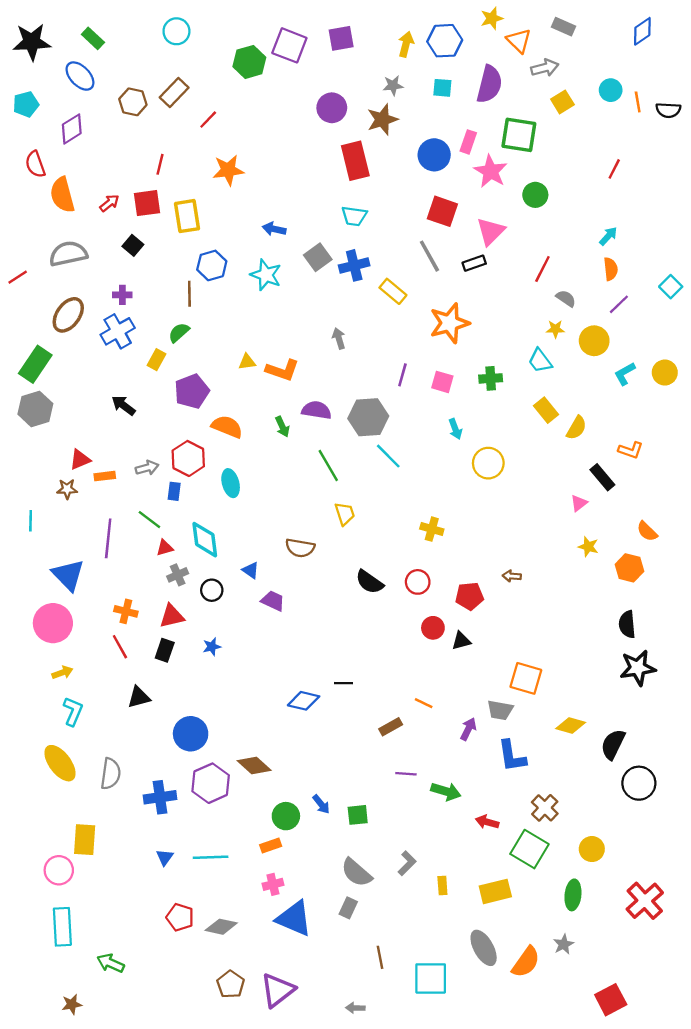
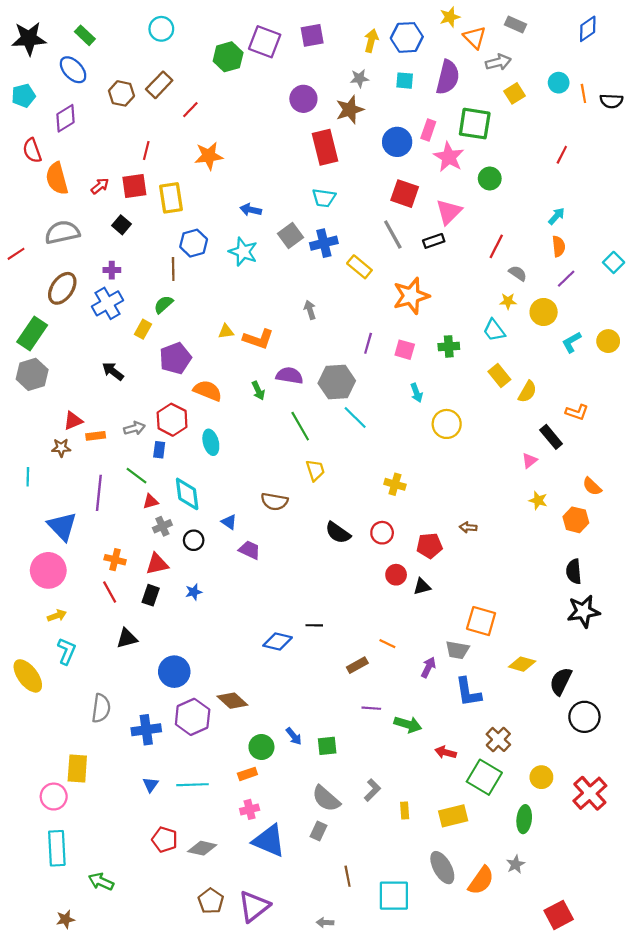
yellow ellipse: (60, 763) -> (28, 676), moved
red cross: (645, 901) -> (590, 793), moved

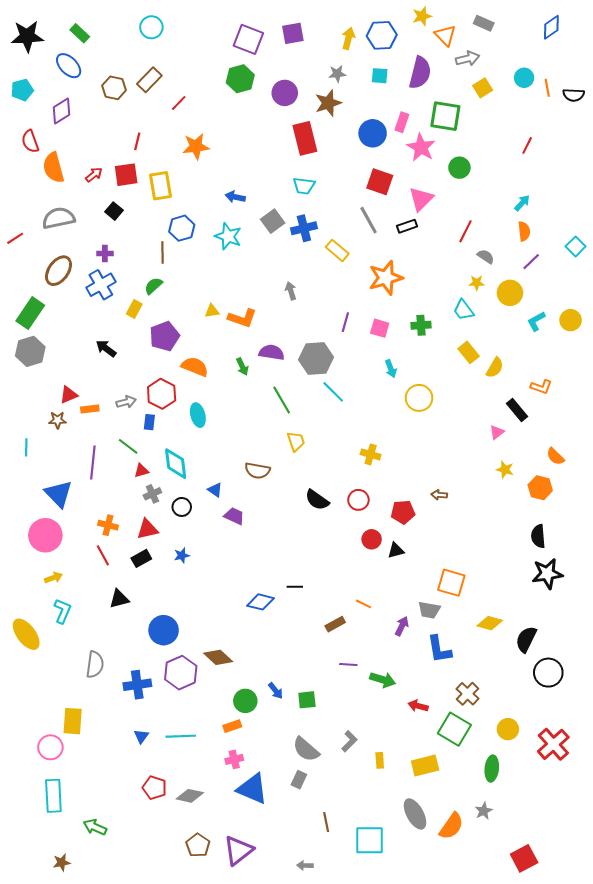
green hexagon: (228, 57) -> (240, 79), moved
black rectangle: (151, 595) -> (141, 558), turned 42

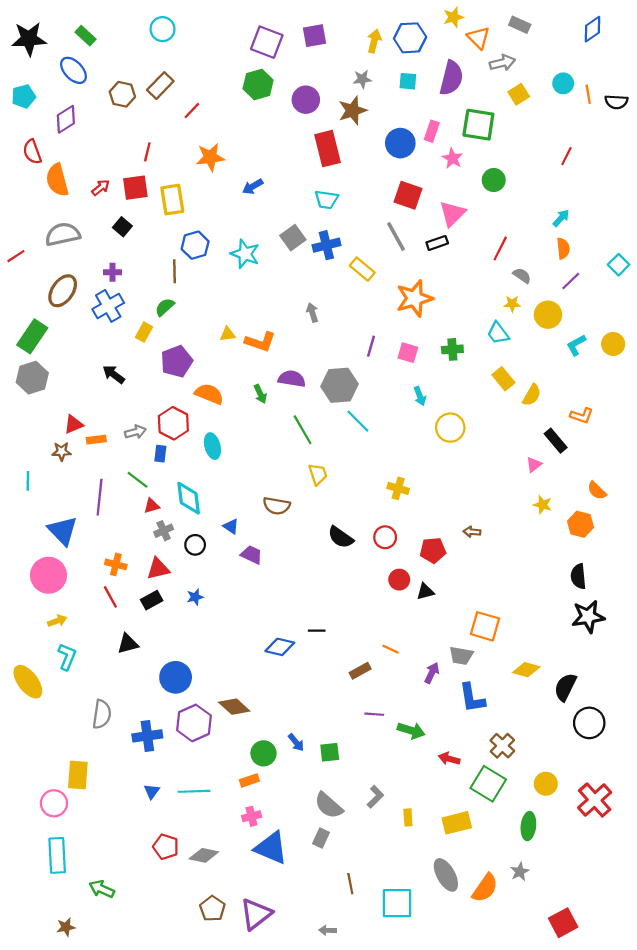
pink star: (421, 147) -> (452, 158), size x0.7
blue arrow: (235, 197) -> (253, 187), moved, turned -42

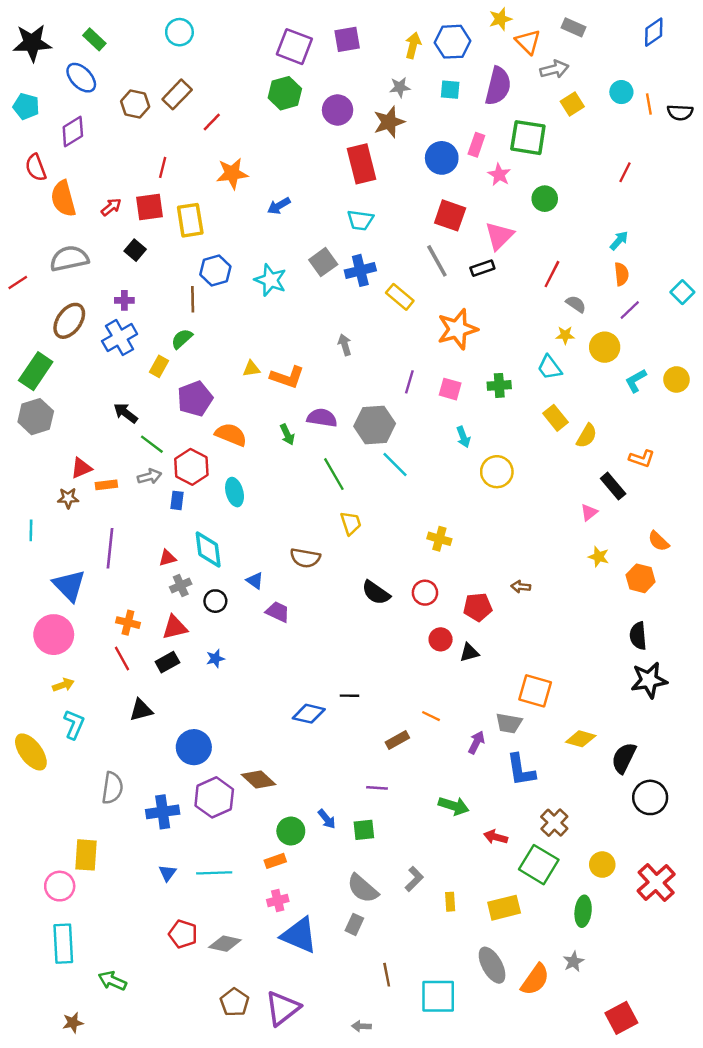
cyan pentagon: (24, 96) -> (26, 106), turned 30
green line: (138, 480) -> (152, 444), moved
purple line: (374, 714) -> (377, 788), moved

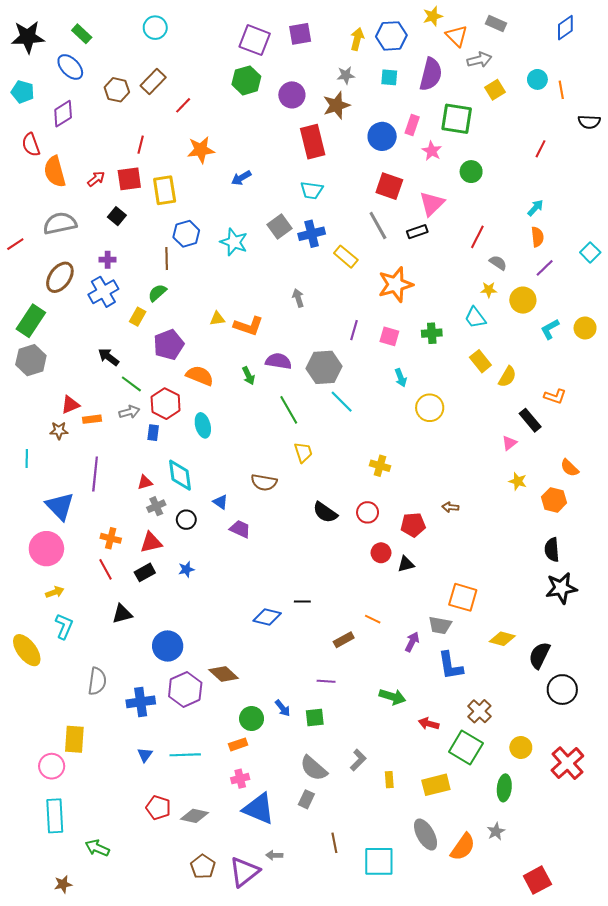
black semicircle: (680, 112) -> (589, 122), moved
gray arrow: (361, 1026) -> (274, 855), moved

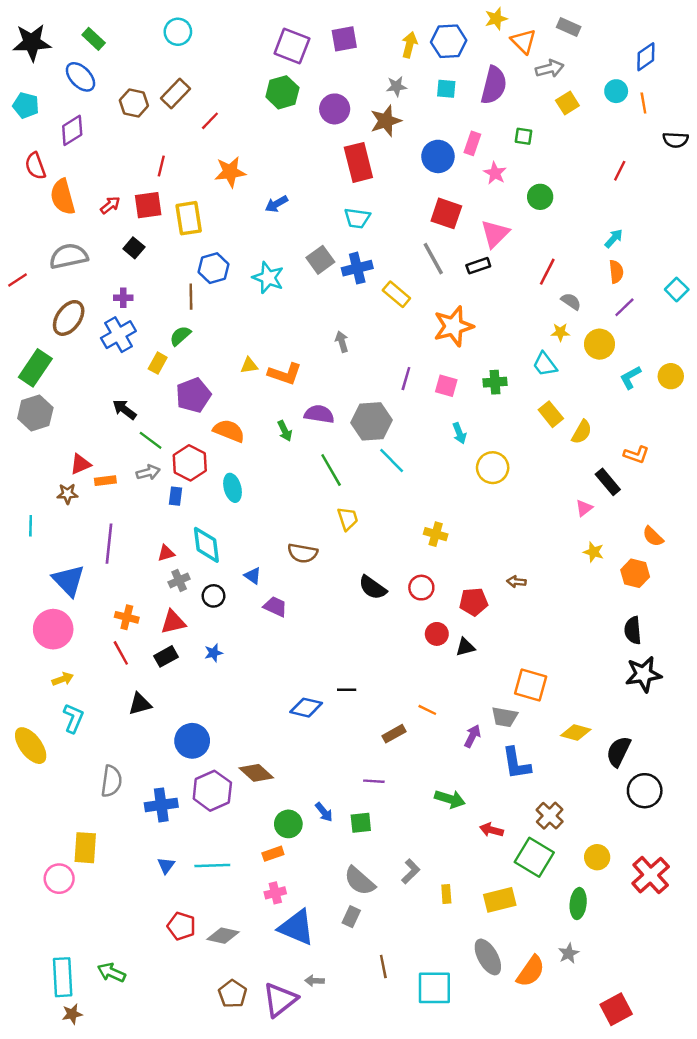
blue diamond: (565, 28) -> (646, 57), moved
green square: (457, 119) -> (523, 136), size x0.5
cyan rectangle: (55, 816) -> (63, 977), moved

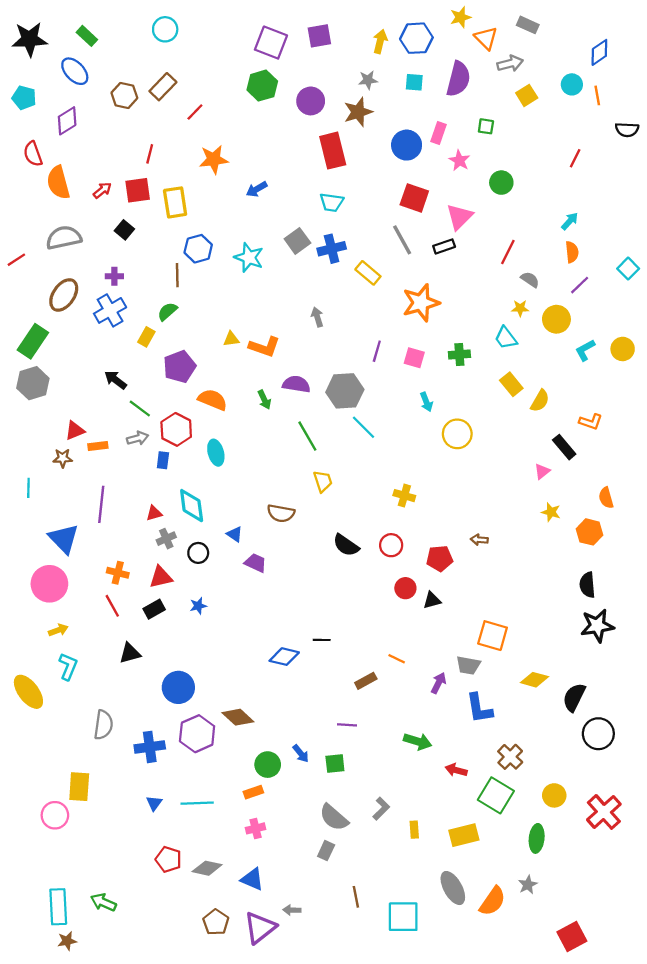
orange semicircle: (653, 537) -> (606, 498), turned 30
blue triangle: (297, 927) -> (252, 879), moved, size x0.7

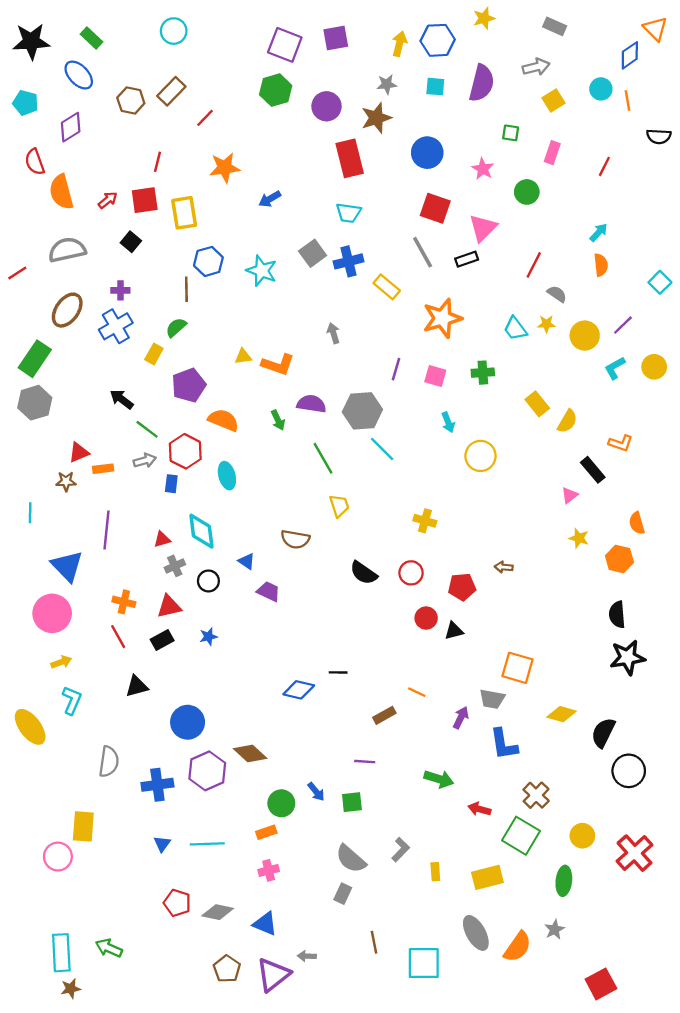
orange triangle: (486, 38) -> (655, 29), moved
pink rectangle: (439, 133) -> (552, 153), moved
purple line: (580, 285) -> (623, 325), moved
cyan trapezoid: (506, 338) -> (515, 329), moved

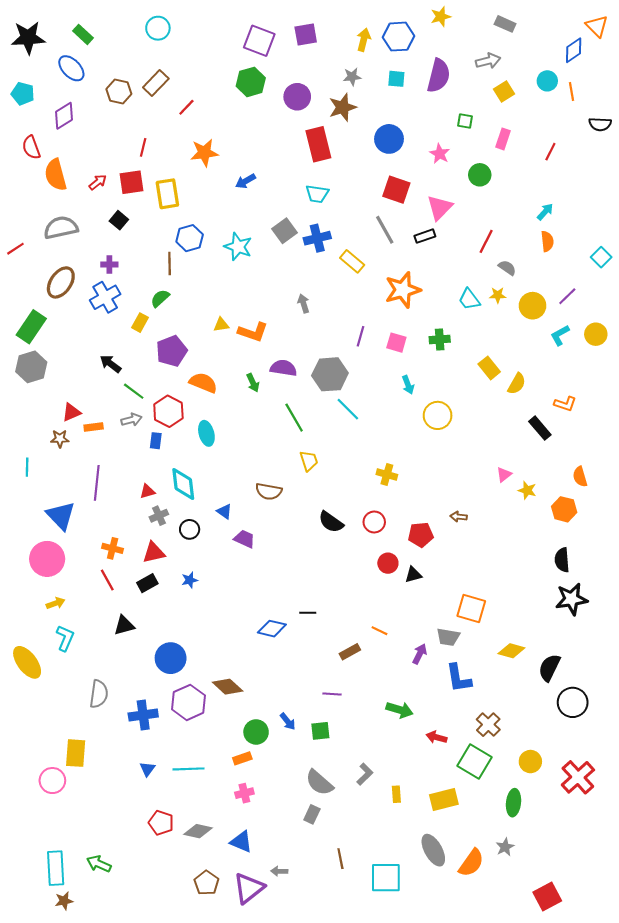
pink triangle: (570, 495) -> (504, 475), moved

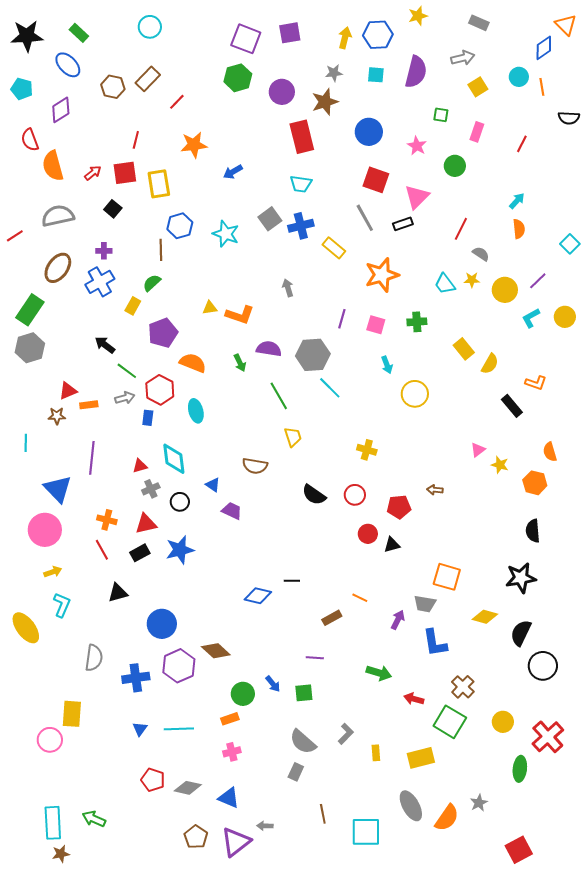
blue star: (190, 580) -> (180, 550), size x1.8
black star: (572, 599) -> (521, 578), moved
green ellipse: (514, 803) -> (520, 769), moved

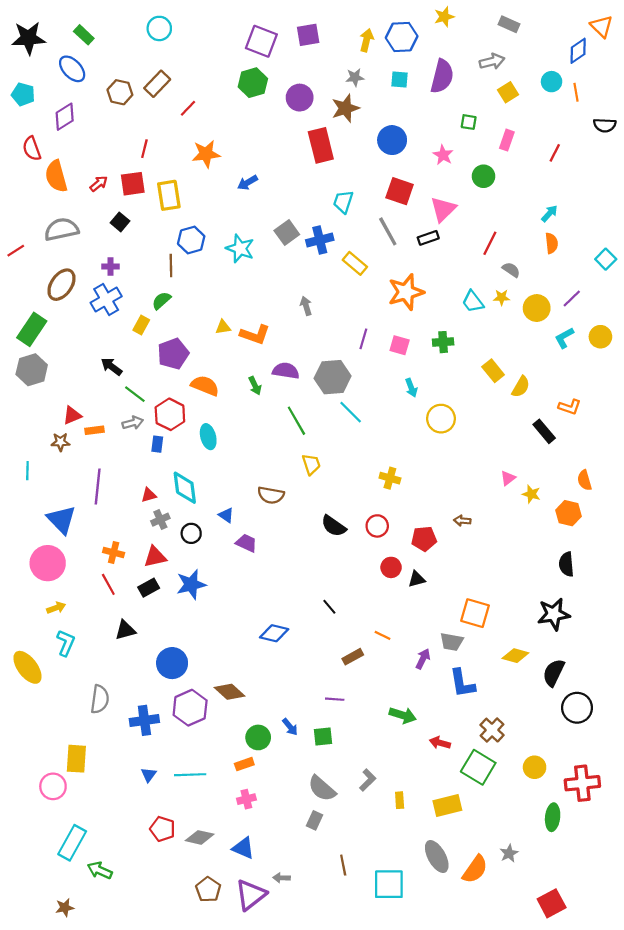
cyan trapezoid: (301, 184) -> (343, 202), moved, turned 100
black line: (292, 581) -> (329, 607), moved, turned 49
red cross: (548, 737) -> (582, 783), turned 36
cyan rectangle: (53, 823) -> (72, 843), moved, turned 32

